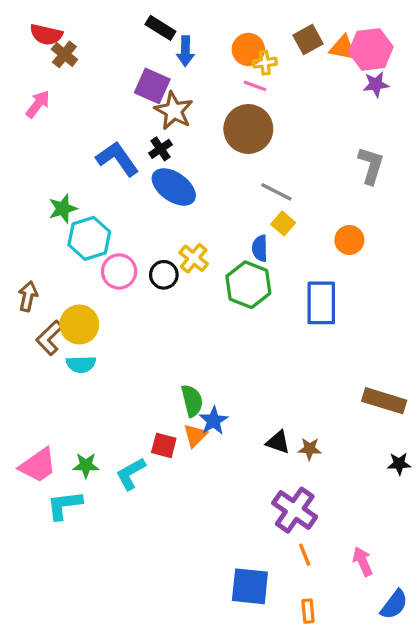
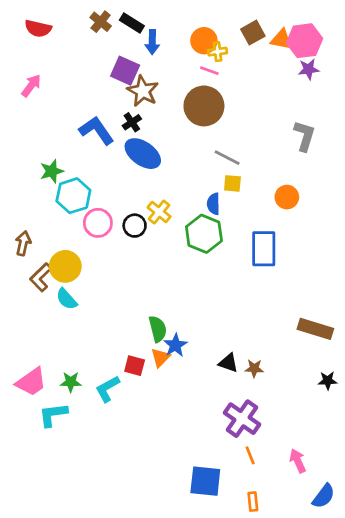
brown cross: (64, 54) -> (101, 22), moved
yellow square: (283, 223) -> (232, 183), turned -36
cyan semicircle: (81, 364) -> (67, 299), turned 50

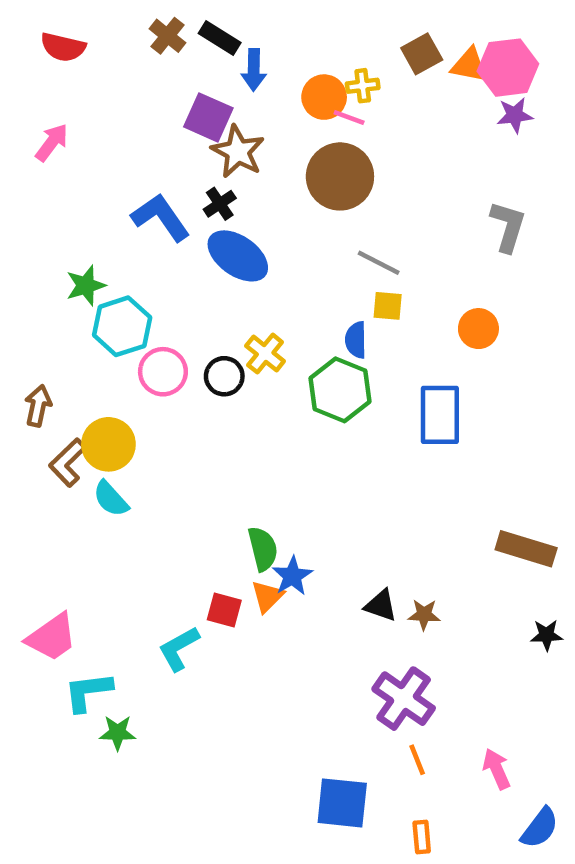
orange circle: (204, 41) -> (324, 97), moved
green star: (71, 382) -> (118, 733), moved

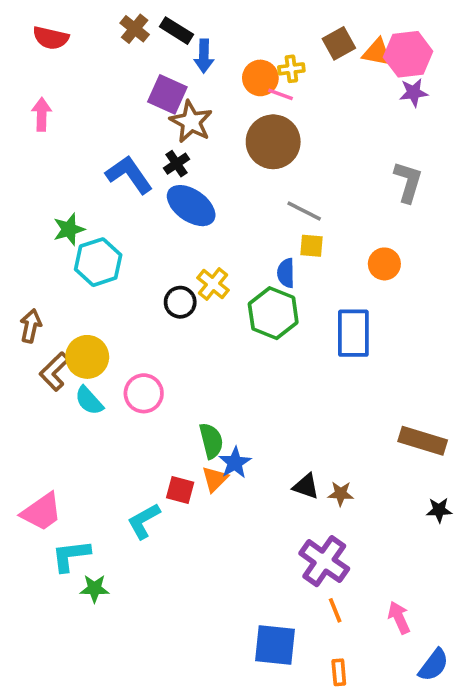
pink arrow: (52, 142) -> (42, 114), turned -36
pink circle: (163, 372) -> (144, 393), moved

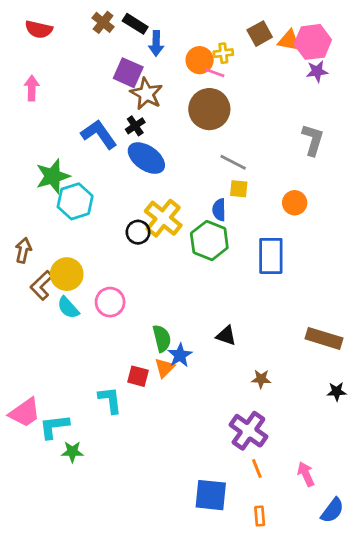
green star: (69, 229) -> (53, 176), size x1.4
yellow cross: (213, 284) -> (163, 218), size x1.5
black triangle: (306, 486) -> (226, 336), moved
pink trapezoid: (42, 512) -> (25, 413), moved
cyan L-shape: (144, 521) -> (110, 400), turned 112

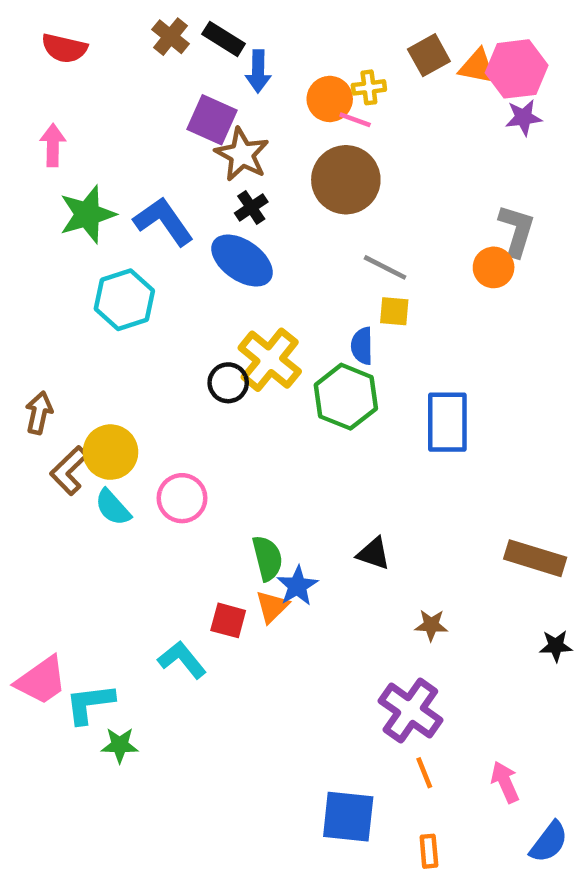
black cross: (135, 126) -> (251, 207), moved
green star: (53, 176) -> (87, 214), moved
cyan hexagon: (75, 201) -> (124, 300), moved
orange circle: (295, 203) -> (494, 267), moved
cyan L-shape: (110, 400) -> (182, 660), turned -32

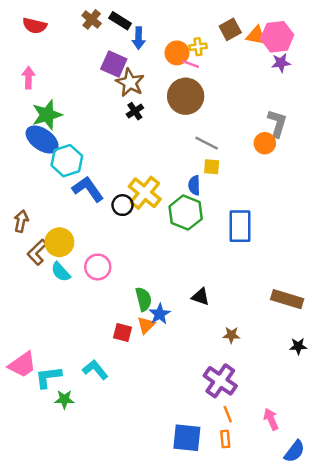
blue L-shape: (164, 221) -> (88, 189), moved
blue ellipse: (242, 261) -> (42, 140), moved
cyan L-shape: (182, 660) -> (95, 370), moved
orange rectangle: (429, 851) -> (225, 439), moved

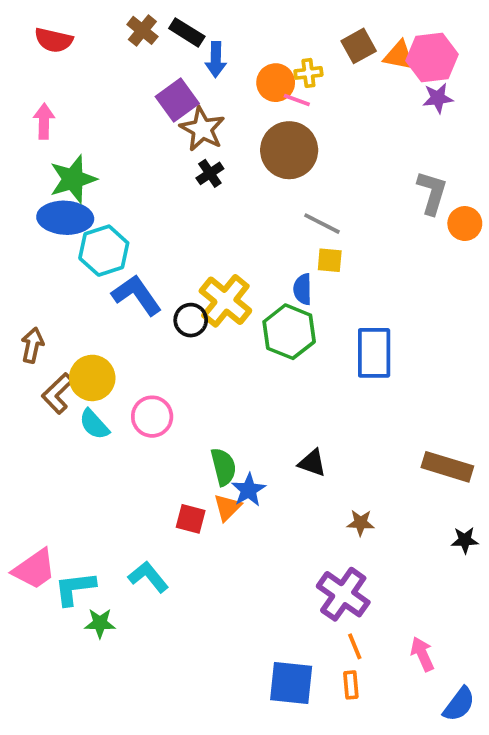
purple square: (114, 64) -> (177, 100), turned 30
blue ellipse: (42, 140) -> (65, 218), turned -32
orange circle: (265, 143) -> (465, 224), moved

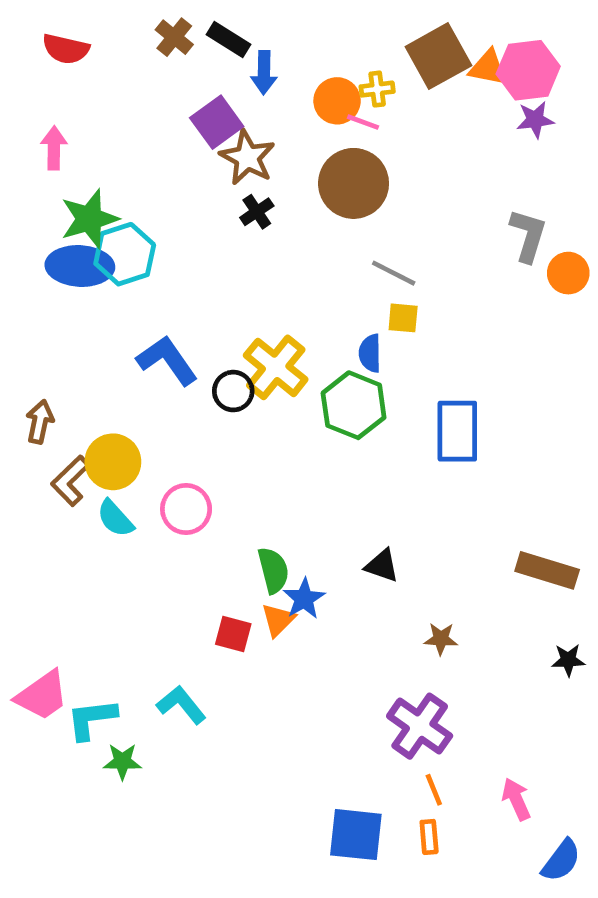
brown square: (359, 46) -> (438, 56), size x1.5
cyan hexagon: (104, 251) -> (125, 254), moved

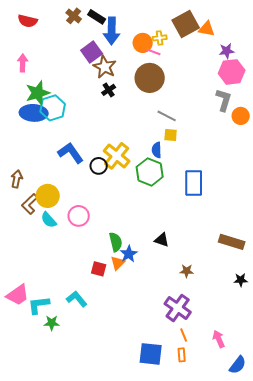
pink hexagon: (528, 70) -> (232, 72), moved
blue arrow: (264, 73) -> (112, 31), size x1.5

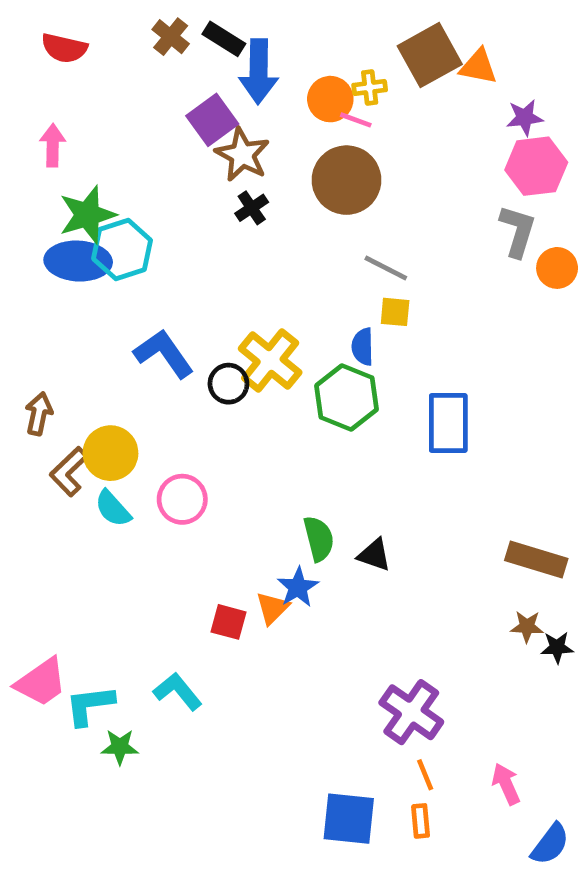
green semicircle: (116, 242) -> (319, 539), moved
brown star: (187, 271) -> (527, 627), moved

